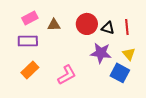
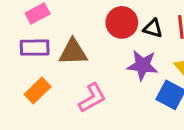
brown triangle: (54, 25) -> (73, 52), moved, size x1.5

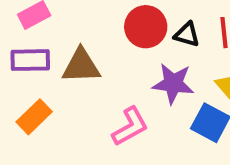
pink L-shape: (92, 98) -> (130, 127), moved

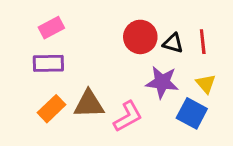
brown triangle: (81, 66) -> (89, 104), moved

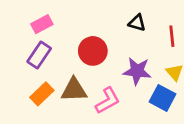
red circle: (140, 37) -> (93, 51), moved
black triangle: (173, 43) -> (137, 23), moved
purple rectangle: (48, 63) -> (39, 55), turned -55

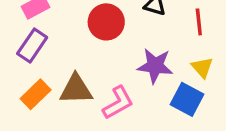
red circle: (93, 51) -> (106, 22), moved

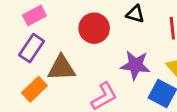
brown triangle: (76, 89) -> (61, 68), moved

